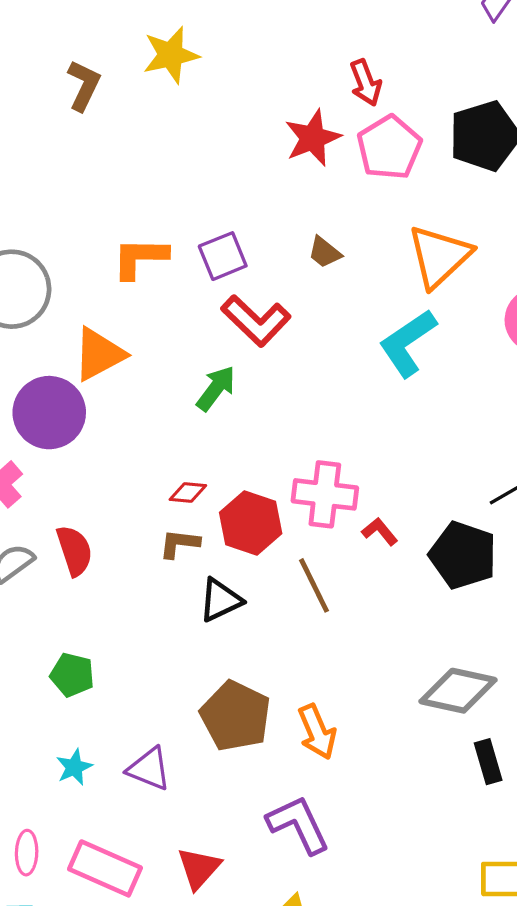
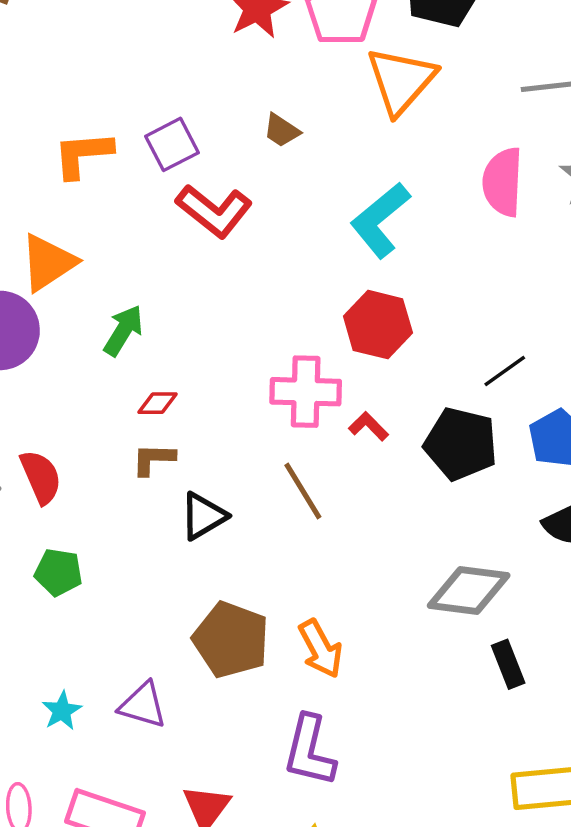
orange triangle: (439, 256) -> (401, 81), moved
green arrow: (216, 388) -> (123, 330), moved
red hexagon: (251, 523) -> (378, 325), moved
green pentagon: (72, 675) -> (58, 572), moved
purple L-shape: (298, 825) -> (309, 751), turned -136

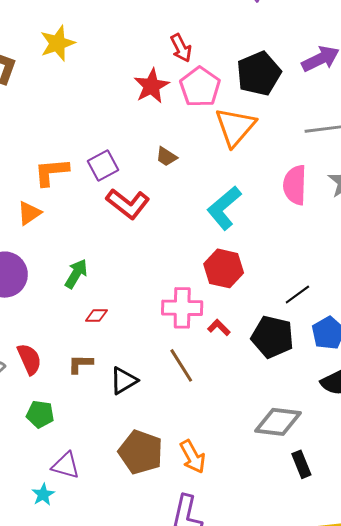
orange triangle: (48, 263) -> (29, 213), moved, size x0.7
brown L-shape: (153, 459) -> (80, 364), moved
purple triangle: (143, 705) -> (66, 465), moved

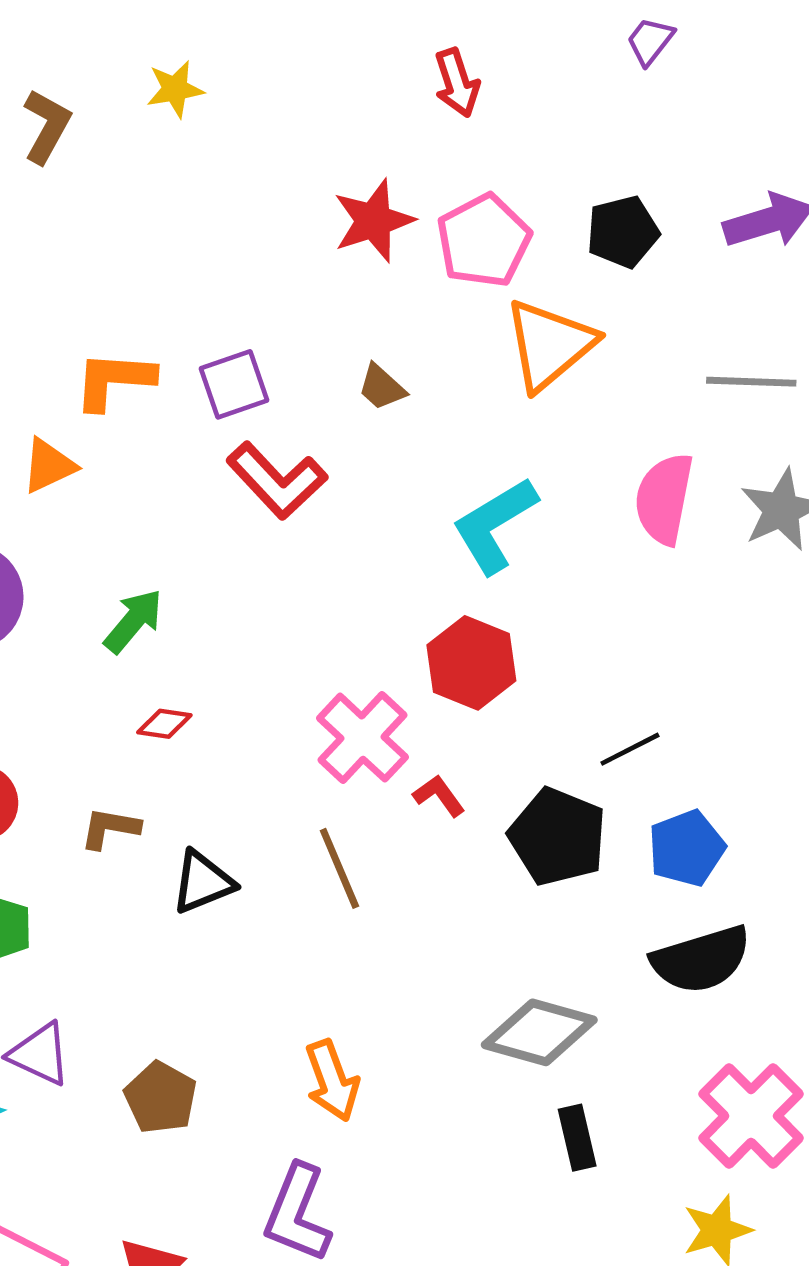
yellow star: (58, 43) -> (175, 89), size x0.7
red arrow: (181, 48) -> (457, 83), moved
black pentagon: (259, 74) -> (623, 232), size x0.7
pink cross: (182, 308) -> (362, 738), turned 33
brown pentagon: (141, 452) -> (161, 1098), moved, size x0.7

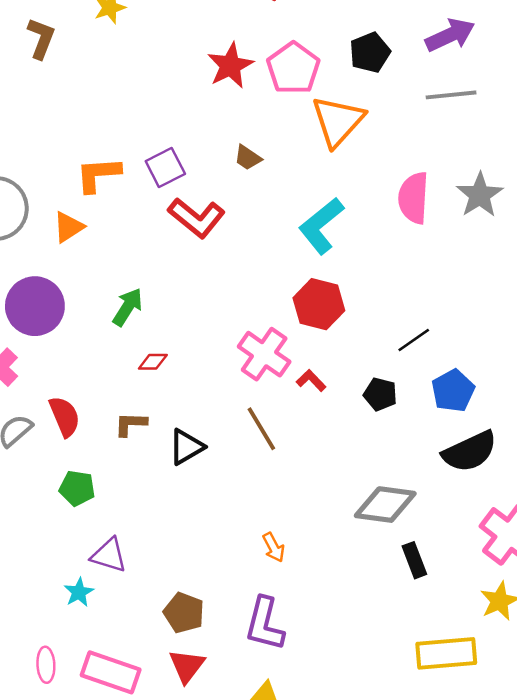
gray line: (751, 382) -> (451, 95), moved
black pentagon: (558, 837) -> (380, 394), size x0.6
orange arrow: (332, 1081) -> (274, 547), size x0.7
brown pentagon: (161, 1098) -> (184, 613), moved

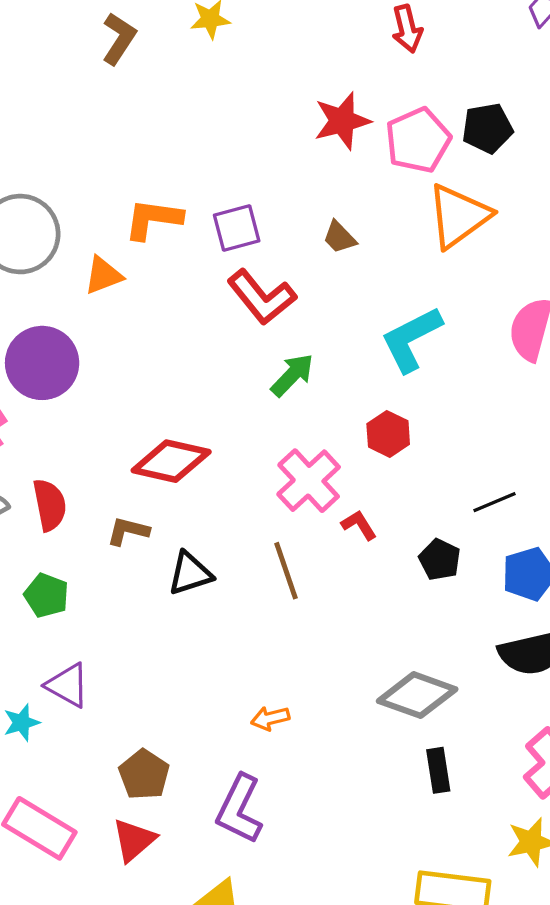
black pentagon: (370, 53) -> (487, 128), moved
red hexagon: (319, 304) -> (388, 434), size x0.7
green arrow: (128, 307) -> (292, 375), moved
red diamond: (153, 362) -> (171, 461), size x2.0
orange arrow: (274, 547) -> (270, 718), turned 92

